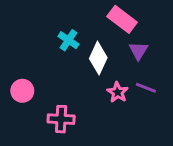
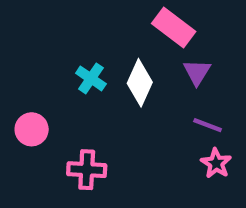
cyan cross: (68, 40) -> (91, 78), moved
pink star: (118, 92) -> (216, 163), moved

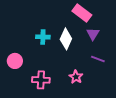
cyan cross: (91, 78) -> (43, 37), turned -32
pink star: (216, 163) -> (76, 77), moved

